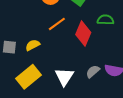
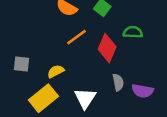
yellow semicircle: (33, 45) -> (56, 71), moved
gray semicircle: (93, 71) -> (118, 82), moved, turned 120

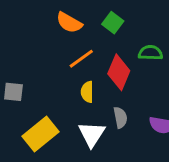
yellow semicircle: (56, 71) -> (87, 92), moved, turned -63
gray semicircle: (118, 82) -> (120, 117), moved

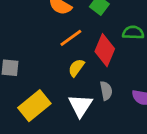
yellow semicircle: (87, 92) -> (76, 68), turned 36

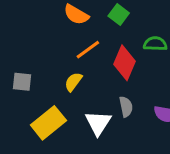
yellow semicircle: (76, 68) -> (73, 82), moved

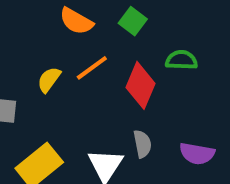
yellow semicircle: (73, 82) -> (49, 80), moved

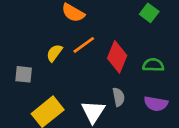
green square: (133, 21) -> (149, 13), moved
green semicircle: (181, 60) -> (153, 65), moved

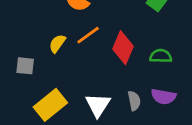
gray semicircle: (118, 97) -> (134, 101), moved

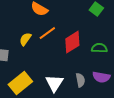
red diamond: (123, 48) -> (72, 42), turned 35

